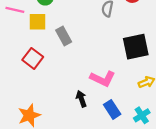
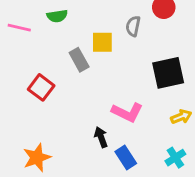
yellow square: (37, 22) -> (102, 42), moved
blue rectangle: (112, 109) -> (126, 158), moved

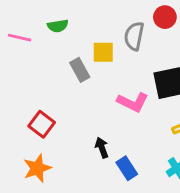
gray semicircle: (133, 26) -> (134, 36), size x1.4
red square: (41, 87) -> (42, 124), moved
pink L-shape: (127, 112) -> (133, 102), moved

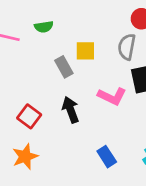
gray semicircle: (134, 36) -> (127, 47), moved
black arrow: (102, 148) -> (71, 110), moved, size x1.4

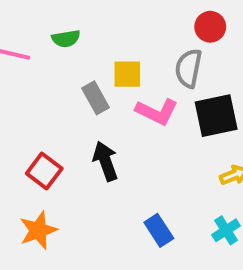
pink L-shape: (112, 96) -> (157, 112), moved

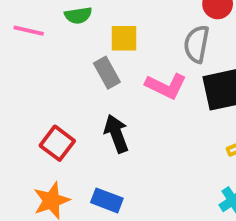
yellow square: (127, 74) -> (124, 38), moved
blue rectangle: (159, 230) -> (107, 200), moved, turned -36

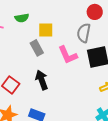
pink L-shape: (166, 86) -> (68, 55), turned 40

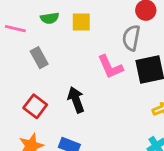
yellow square: (46, 30) -> (81, 22), moved
gray rectangle: (37, 48) -> (39, 58), moved

